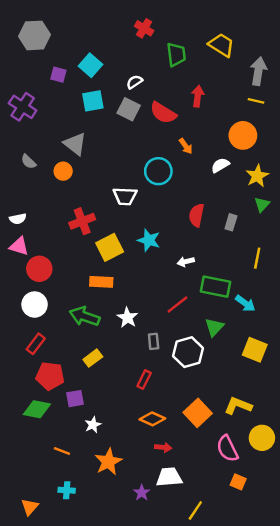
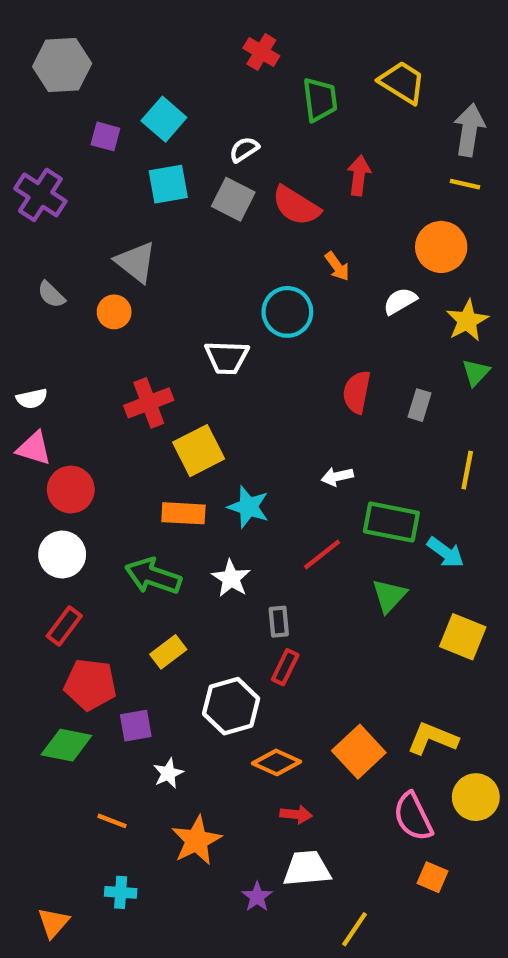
cyan star: (149, 240) -> (248, 507), moved
white hexagon: (188, 352) -> (231, 706), moved
red rectangle: (144, 380) -> (285, 667), moved

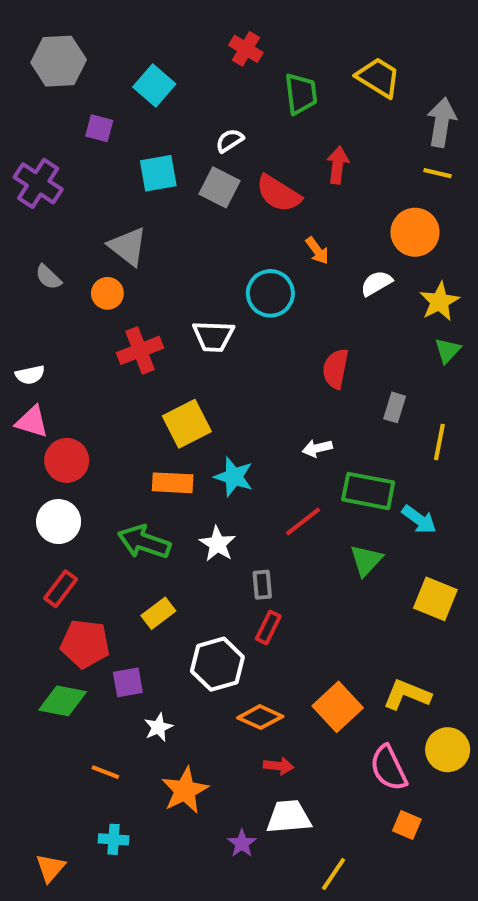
cyan square: (164, 119) -> (154, 86), moved
red cross: (149, 403) -> (140, 350), moved
gray rectangle: (420, 405) -> (395, 407), moved

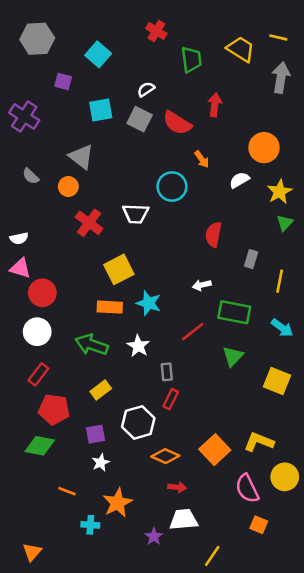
yellow line: (437, 173) -> (278, 37), moved
red cross: (140, 350) -> (89, 223), turned -32
cyan arrow: (419, 519) -> (282, 328), moved
purple square: (128, 682) -> (95, 434), moved
cyan cross: (114, 839) -> (90, 525), moved

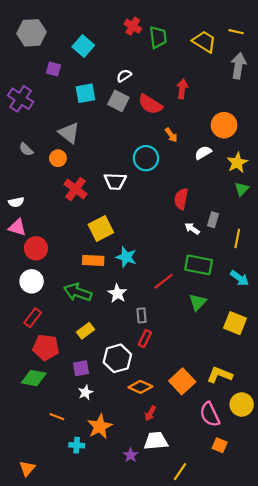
green trapezoid: (191, 59) -> (158, 37), moved
white arrow: (202, 285) -> (192, 229), moved, turned 48
red arrow: (177, 487) -> (150, 413), turned 112

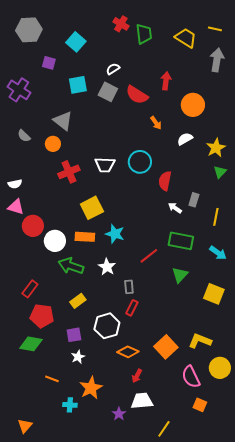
orange circle: (224, 125) -> (193, 105), moved
cyan circle: (146, 158) -> (140, 162), moved
red cross: (76, 189) -> (69, 172), turned 30
white circle: (32, 281) -> (55, 241), moved

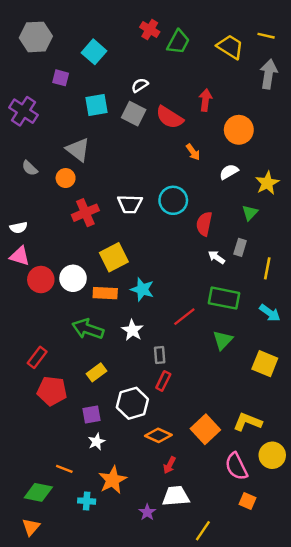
green trapezoid: (144, 34) -> (178, 42), turned 35
green triangle: (220, 172) -> (250, 213), moved
white circle: (55, 241) -> (73, 278), moved
green diamond: (31, 344) -> (38, 492), moved

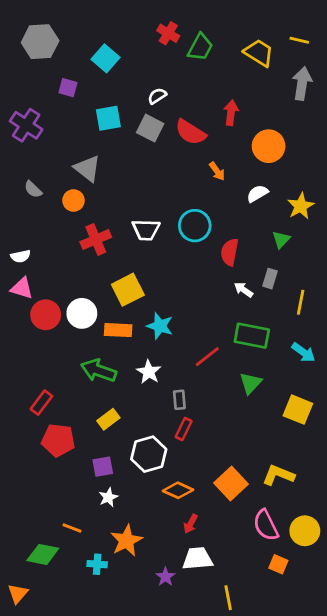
yellow circle: (272, 455) -> (305, 531), moved
orange triangle: (31, 527) -> (18, 593), moved
yellow line: (203, 531) -> (228, 598), turned -45

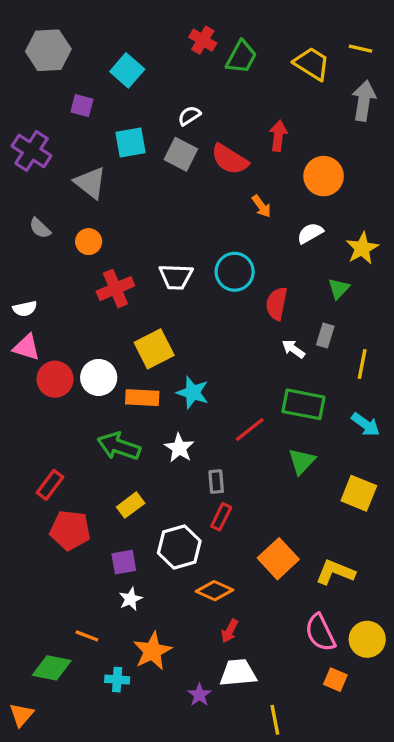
gray triangle: (87, 168) -> (90, 183), moved
orange square: (231, 483) -> (278, 559), moved

